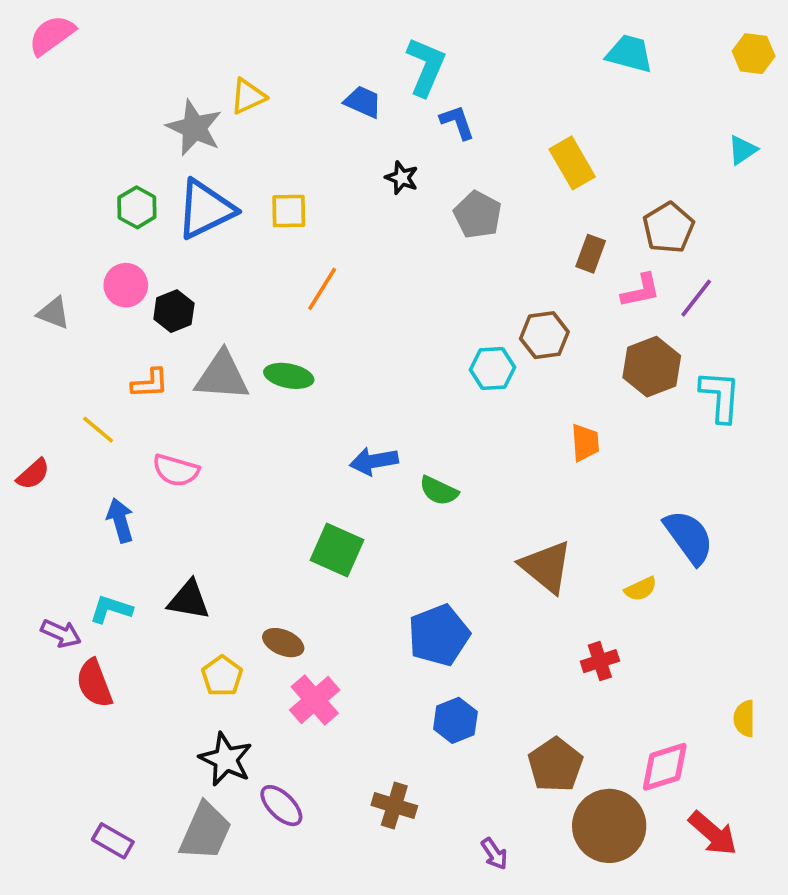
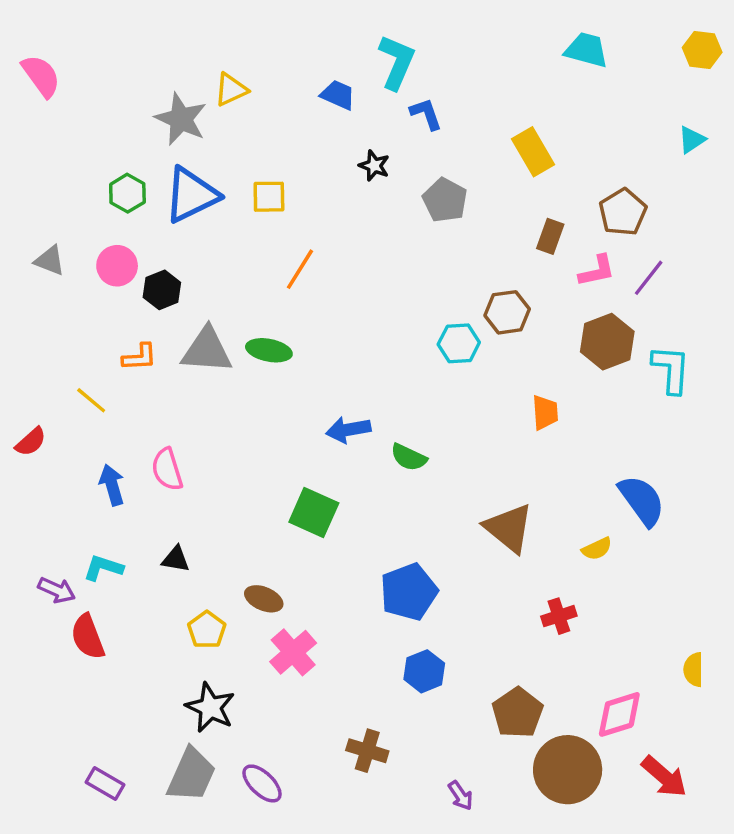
pink semicircle: (52, 35) -> (41, 76), moved, turned 90
gray triangle: (54, 313) -> (50, 261), moved
pink semicircle: (176, 470) -> (167, 469), moved, turned 57
black triangle: (189, 600) -> (176, 559), size x0.7
purple ellipse: (281, 806) -> (262, 783), moved

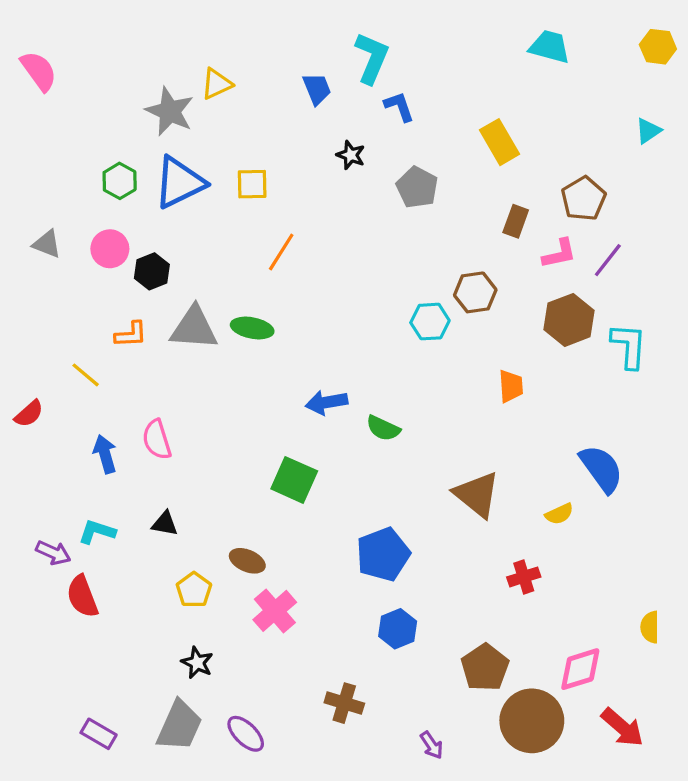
blue trapezoid: (338, 95) -> (317, 89), turned 44
black star: (210, 708) -> (197, 663), size x0.7

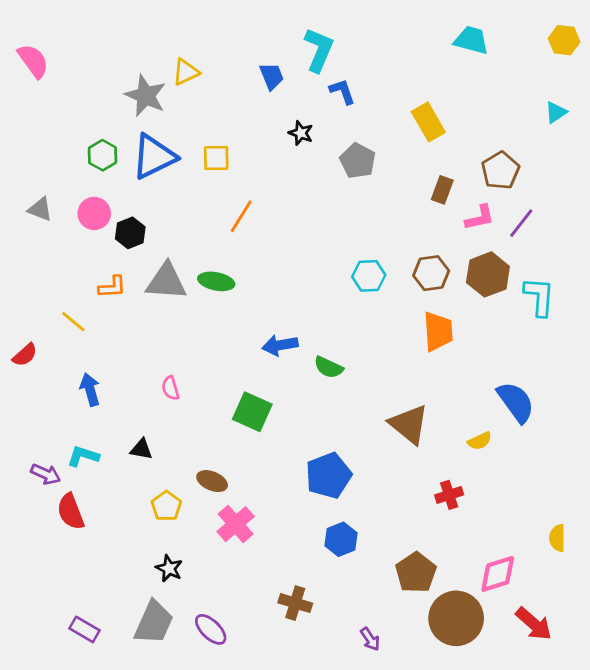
brown hexagon: (475, 292) -> (431, 273), moved
orange trapezoid: (511, 386) -> (438, 331), size x1.4
pink semicircle: (157, 440) -> (170, 388), moved, size x0.7

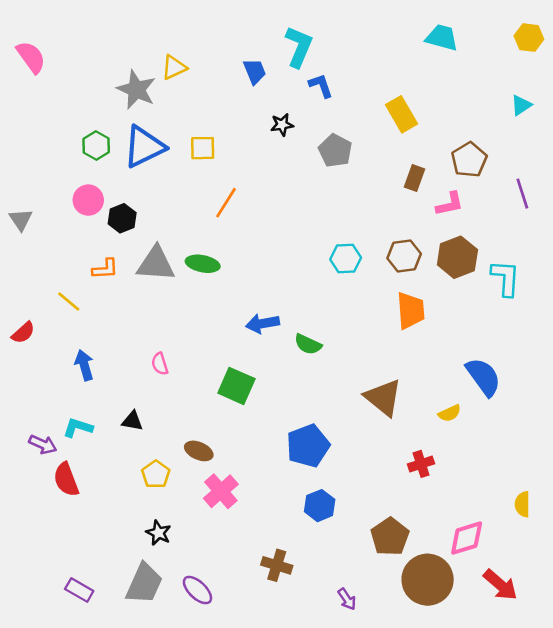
black star: (301, 133) -> (282, 125), turned -30
gray triangle: (40, 209) -> (21, 220), moved, turned 35
purple line: (521, 223) -> (522, 194), moved, turned -56

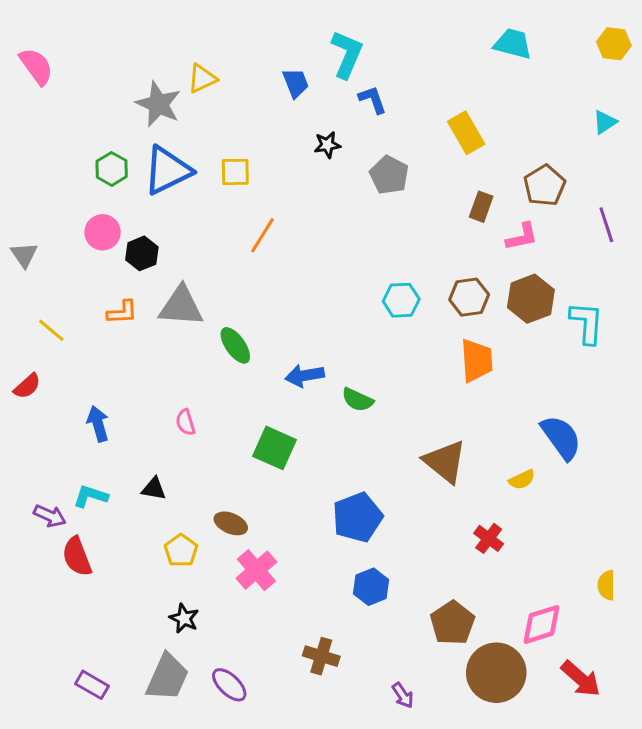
green ellipse: (203, 264) -> (235, 345), moved, turned 44
yellow line: (69, 301) -> (51, 330), moved
red cross: (421, 464) -> (489, 538), turned -35

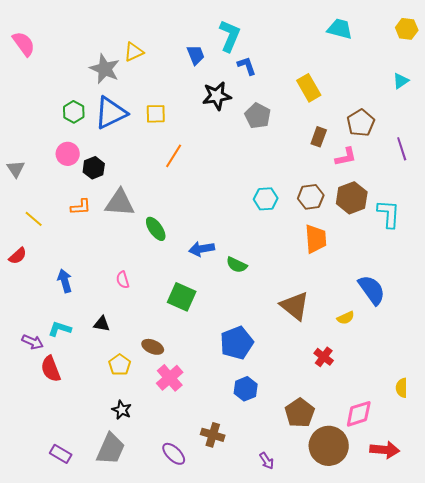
black star: (327, 145) -> (217, 96), size x1.6
red arrow: (581, 679) -> (385, 450), turned -36
purple ellipse: (229, 685) -> (174, 454), moved

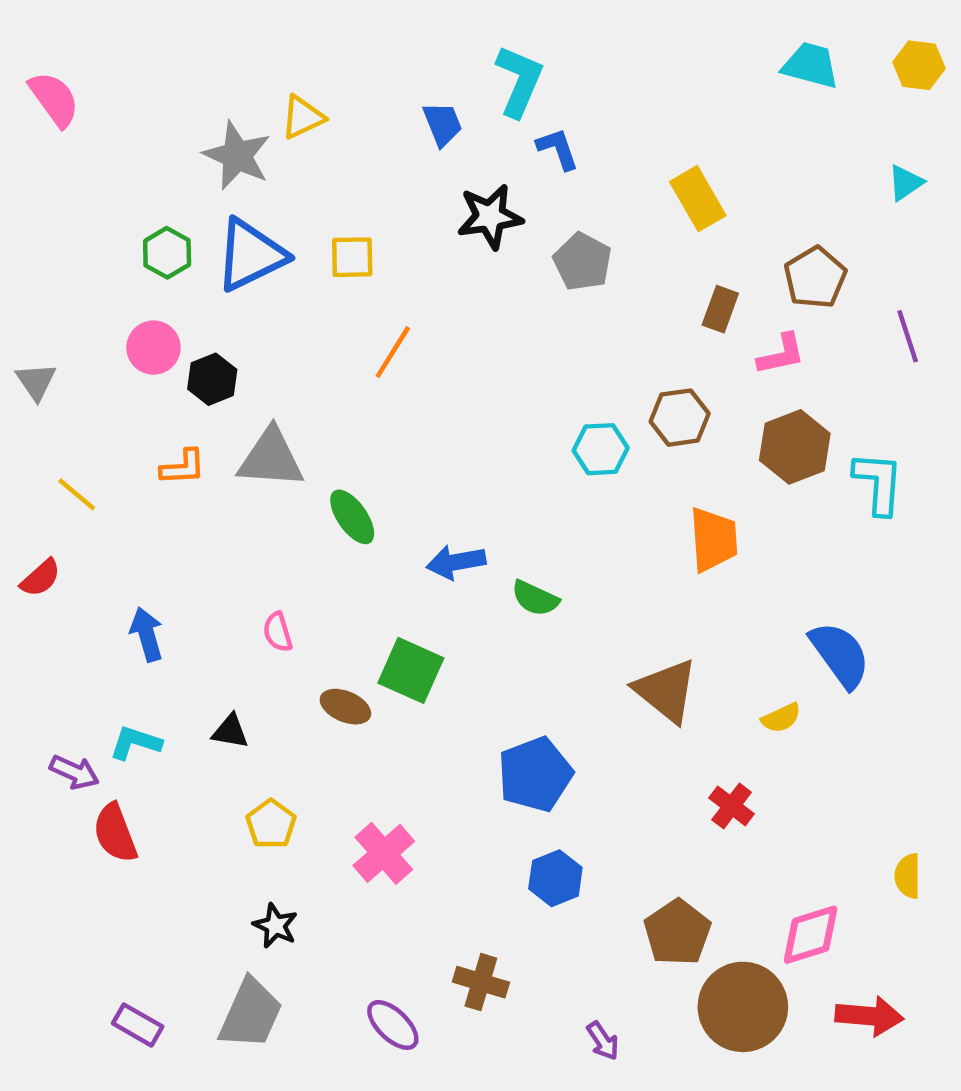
cyan trapezoid: (340, 29) -> (811, 65), moved
brown hexagon: (311, 197) -> (680, 418), moved
brown ellipse: (153, 347) -> (345, 707), moved

